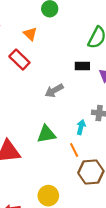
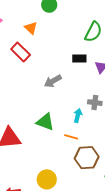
green triangle: (46, 134) -> (45, 122), turned 30
orange line: (74, 150) -> (71, 137), turned -48

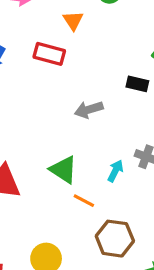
red rectangle: (21, 52) -> (49, 54), turned -42
orange line: (71, 137) -> (84, 201), moved

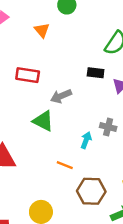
red rectangle: (49, 54) -> (28, 75), moved
green triangle: (63, 170) -> (43, 121), moved

